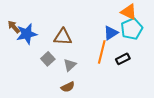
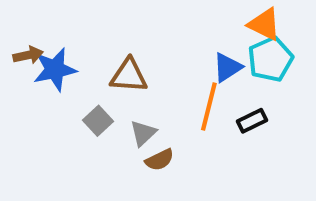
brown arrow: (14, 27) -> (28, 55), turned 120
brown semicircle: (68, 87) -> (160, 160), moved

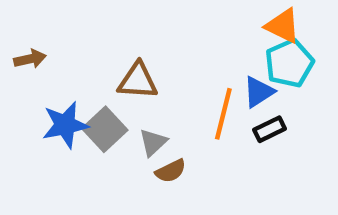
blue triangle: (227, 67) -> (259, 92), moved
blue star: (55, 69) -> (65, 125), moved
gray square: (98, 121) -> (105, 129), size x1.4

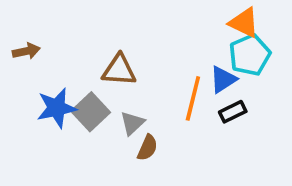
brown semicircle: (171, 171) -> (147, 148), turned -40

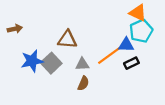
blue triangle: (223, 80) -> (126, 45), turned 35
orange line: (193, 98) -> (109, 56), turned 40
gray triangle: (132, 123) -> (82, 64), moved, turned 40

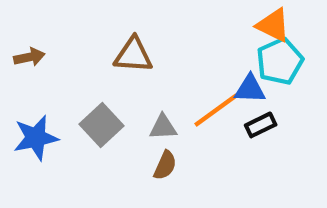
brown triangle: (67, 40) -> (133, 55), moved
blue star: (32, 61) -> (36, 138), moved

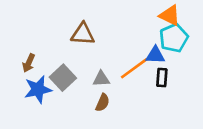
brown arrow: (29, 57) -> (29, 63), moved, turned 126
black rectangle: (261, 125) -> (162, 78), turned -60
blue star: (36, 138) -> (38, 89), moved

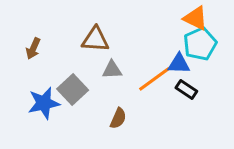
brown arrow: (29, 63) -> (33, 49), moved
black rectangle: (162, 78) -> (186, 90), turned -60
gray triangle: (101, 79) -> (112, 70), moved

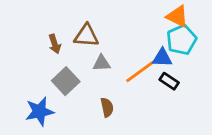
brown arrow: (33, 49) -> (55, 44), moved, turned -42
blue star: (44, 103) -> (40, 111), moved
brown semicircle: (118, 118) -> (107, 107), turned -36

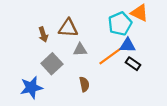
cyan pentagon: (182, 40) -> (120, 24), moved

